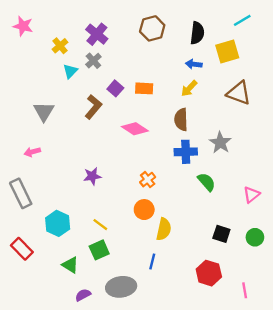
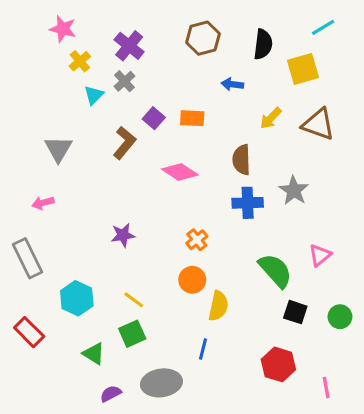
pink star: (23, 26) -> (63, 29), moved
blue arrow: (194, 64) -> (232, 84), moved
yellow arrow: (189, 88) -> (271, 118), moved
green semicircle: (206, 182) -> (275, 271), moved, size x1.4
pink triangle: (251, 195) -> (320, 255), moved

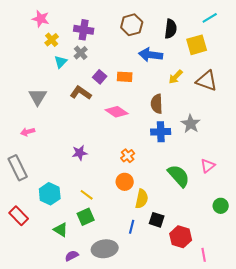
purple cross: (129, 46) -> (84, 30), turned -30
blue arrow: (232, 84) -> (151, 55), size x1.6
brown L-shape: (124, 143) -> (81, 93), turned -95
black square: (295, 312) -> (157, 220), moved
pink line: (326, 388) -> (204, 255), moved

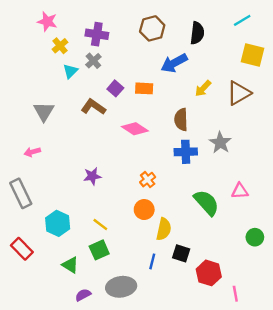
yellow square: (197, 45) -> (253, 55), moved, turned 30
blue arrow: (151, 55) -> (174, 63), turned -35
brown triangle: (207, 81) -> (239, 93), turned -50
pink triangle: (208, 166) -> (240, 191), turned 35

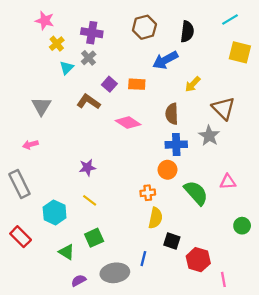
brown triangle: (239, 93) -> (223, 108), moved, turned -45
orange cross: (148, 180) -> (148, 193), moved, turned 32
orange circle: (144, 210) -> (167, 170), moved
yellow line: (100, 225) -> (90, 200), moved
blue line: (152, 261) -> (143, 259), moved

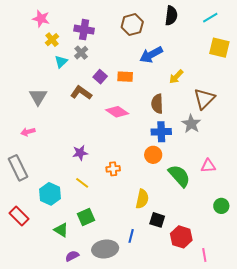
black semicircle: (187, 32) -> (171, 16), moved
brown triangle: (223, 108) -> (204, 99), turned 30
orange cross: (148, 193) -> (113, 169), moved

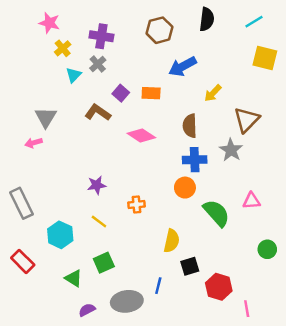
pink arrow: (28, 132) -> (34, 143), moved
black square: (157, 220) -> (190, 266), turned -35

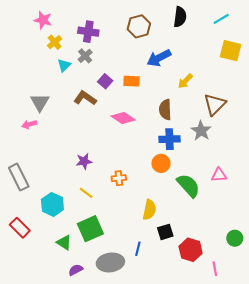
green circle: (267, 249) -> (235, 238), moved
green square: (104, 263) -> (90, 229), size x1.4

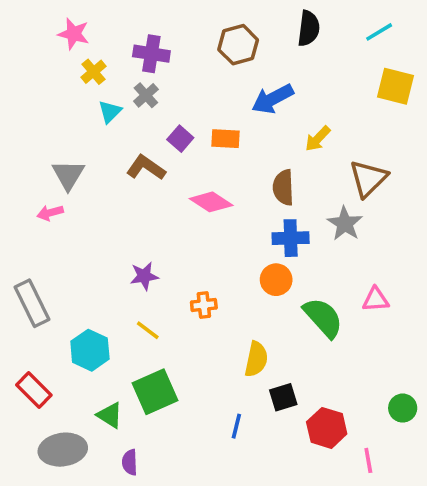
gray ellipse: (110, 262) -> (63, 450), moved
purple semicircle: (76, 270) -> (130, 462), turned -64

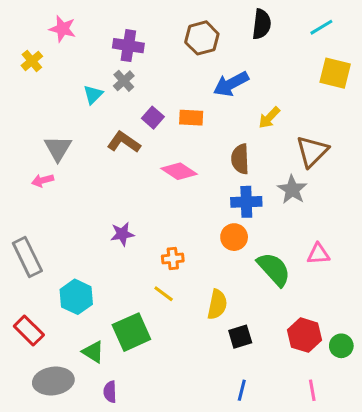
yellow cross: (94, 72) -> (32, 61), moved
yellow line: (148, 330) -> (164, 294), moved
blue line: (236, 426) -> (242, 390), moved
red hexagon: (327, 428) -> (305, 335), moved

